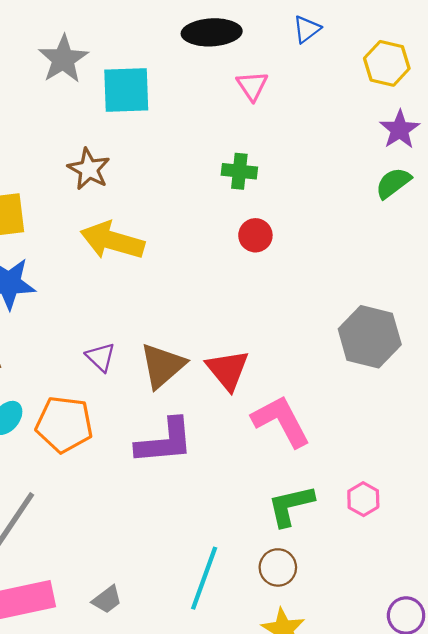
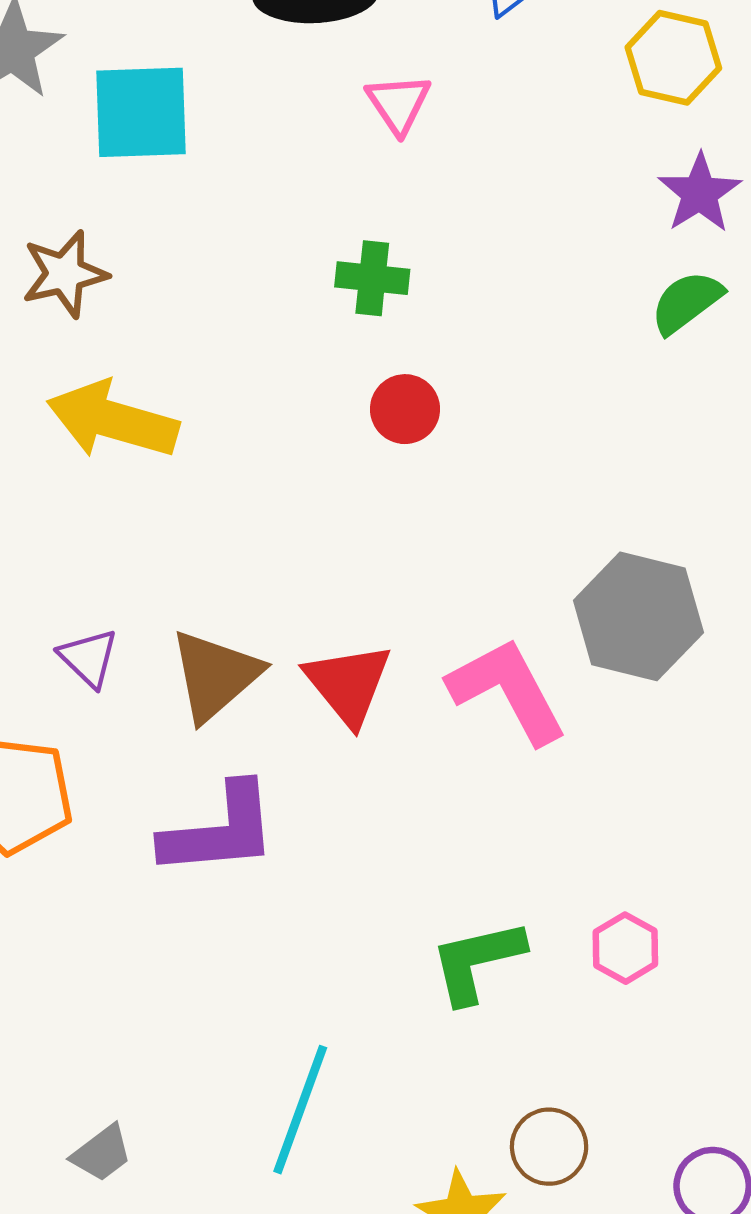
brown star: (89, 169) -> (65, 274), turned 30
pink L-shape: (281, 421) -> (508, 691), moved
brown circle: (278, 567) -> (549, 1147), moved

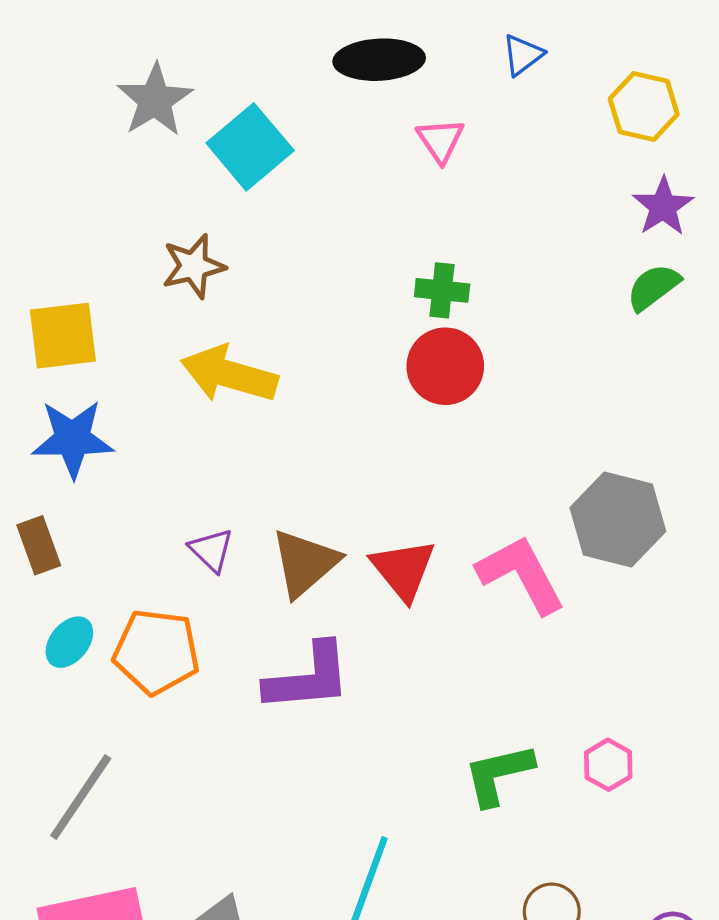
cyan square: (141, 112) -> (250, 147), turned -38
green cross: (372, 278) -> (442, 290), moved
red circle: (405, 409) -> (445, 366), size x1.5

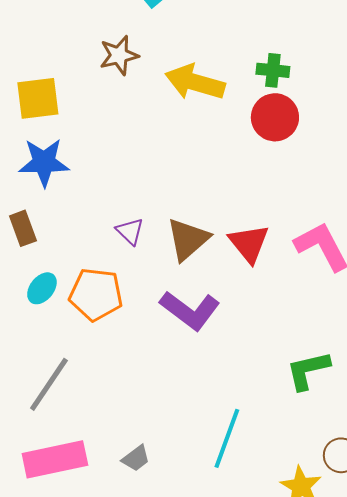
yellow arrow: (229, 374) -> (195, 82), moved
purple L-shape: (308, 678) -> (190, 310), turned 42

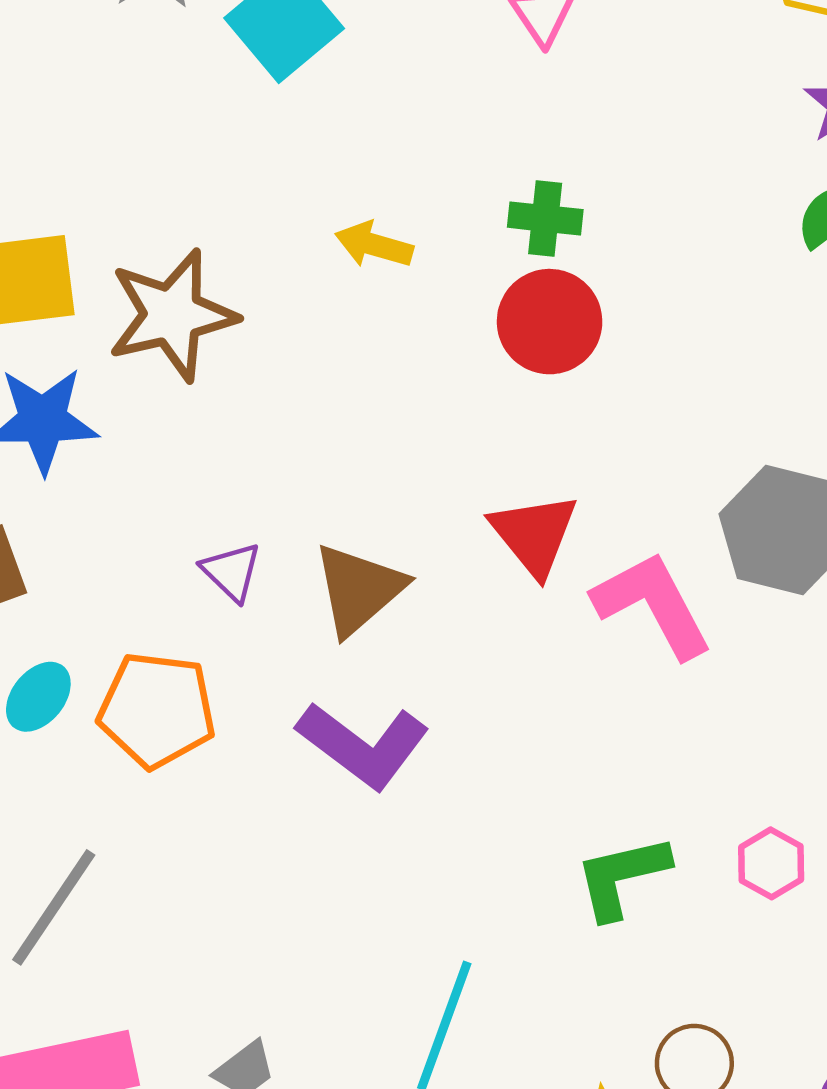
brown star: (119, 55) -> (172, 315), moved, size x1.5
yellow arrow: (195, 82) -> (374, 245), size x0.6
red triangle: (249, 243) -> (534, 534), moved

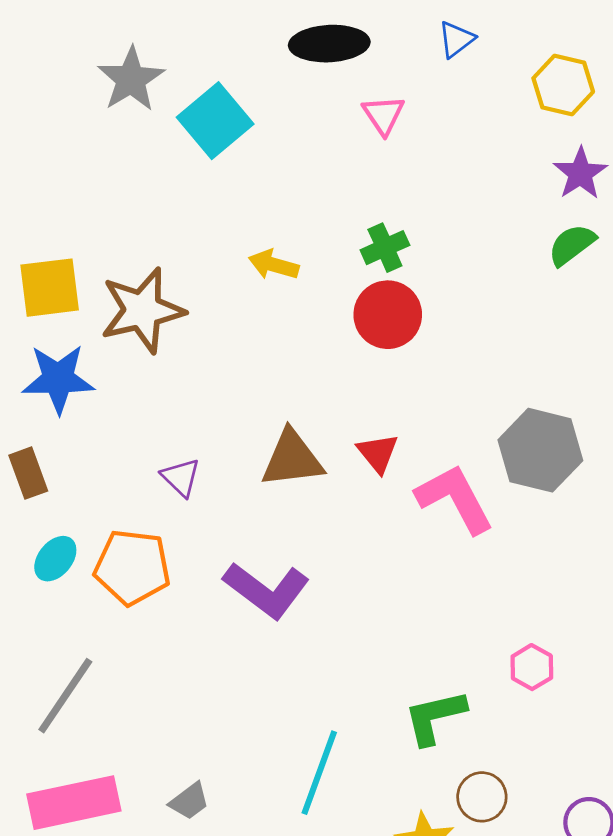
green cross: (545, 218) -> (385, 248), turned -30
red triangle: (534, 534) -> (378, 453), size x0.7
brown triangle: (359, 589) -> (292, 459), moved, turned 34
green L-shape: (622, 877) -> (435, 717), moved

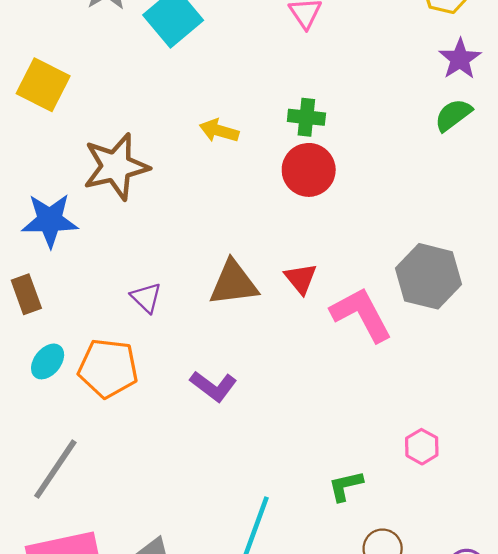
green cross: (385, 248) -> (306, 117), turned 30
yellow square: (50, 288) -> (43, 85), moved, turned 34
purple L-shape: (266, 590) -> (213, 386), size x0.7
green L-shape: (435, 717) -> (346, 486), size x0.7

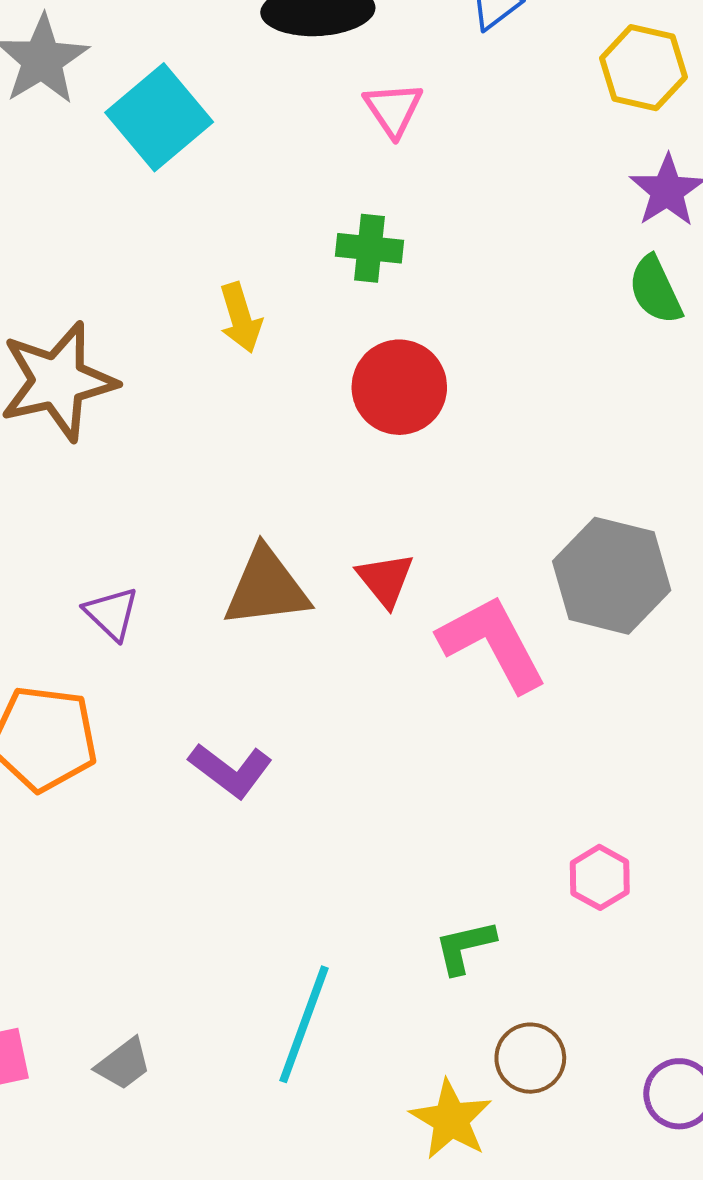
green semicircle: (453, 115) -> (655, 290), turned -78
green cross: (306, 117) -> (370, 248), moved
yellow arrow: (219, 131) -> (241, 318), turned -123

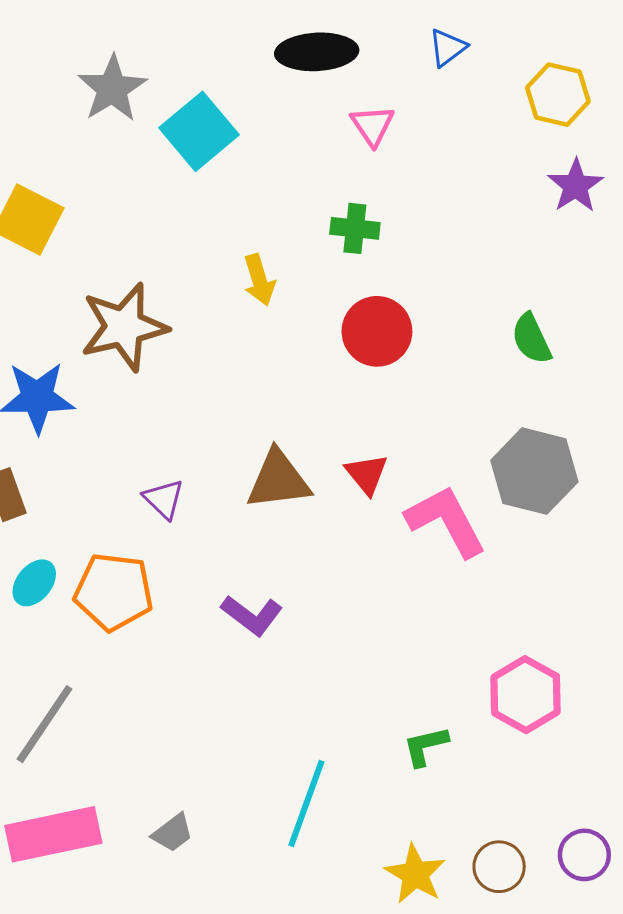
green semicircle: (655, 290) -> (531, 339), moved
pink hexagon: (600, 877) -> (526, 695), size x1.6
brown circle: (530, 1058) -> (499, 867), moved

